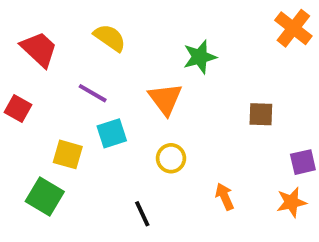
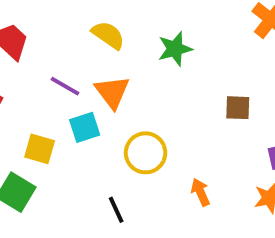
yellow semicircle: (110, 38) -> (108, 35), moved
orange triangle: (165, 99) -> (112, 92), moved
yellow circle: (171, 158) -> (146, 153), size x1.4

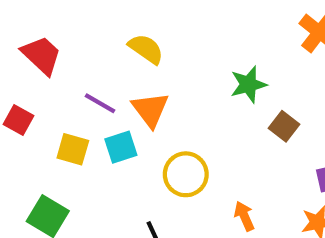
green star: (175, 49) -> (248, 84), moved
brown square: (238, 108) -> (284, 126), turned 36
yellow square: (40, 149) -> (73, 149), moved

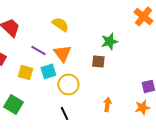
brown square: (284, 126) -> (98, 61), moved, turned -32
yellow circle: (186, 174) -> (68, 84), moved
orange arrow: (244, 216) -> (107, 104), turned 32

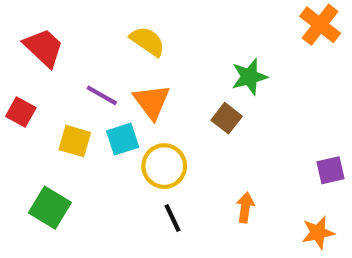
brown square: (98, 61) -> (227, 118), turned 32
orange star: (142, 107) -> (318, 233), moved
black line: (64, 113) -> (173, 218), moved

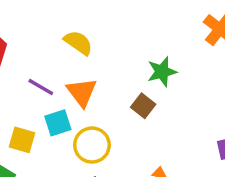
yellow square: (75, 141) -> (22, 140), moved

